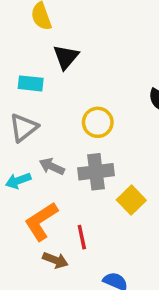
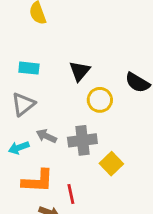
black triangle: (66, 57) -> (80, 71), moved
yellow circle: (98, 122) -> (100, 100), moved
orange L-shape: (41, 221) -> (38, 181), turned -144

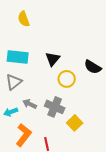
cyan rectangle: (29, 68) -> (18, 57), size x1.5
gray cross: (82, 140) -> (55, 107), turned 30
orange L-shape: (38, 181) -> (24, 135), turned -55

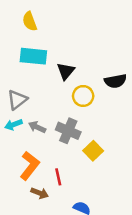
cyan rectangle: (18, 57) -> (33, 56), moved
black semicircle: (93, 67) -> (115, 81), turned -42
cyan arrow: (11, 112) -> (13, 125), moved

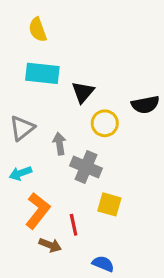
cyan arrow: (13, 125) -> (20, 173), moved
gray arrow: (37, 127) -> (59, 144), moved, turned 56
yellow square: (93, 151) -> (109, 204), moved, turned -30

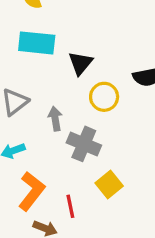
yellow square: (109, 204) -> (109, 184), turned 35

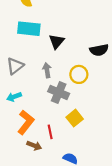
yellow circle: (104, 97) -> (79, 74), moved
gray arrow: (55, 119) -> (47, 70), moved

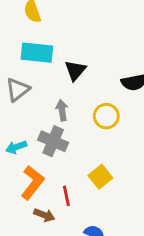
gray triangle: (15, 66) -> (18, 90), moved
gray cross: (59, 93) -> (53, 141), moved

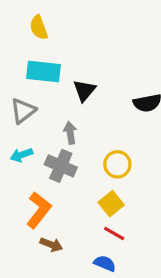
yellow circle: (106, 116) -> (117, 164), moved
cyan arrow: (16, 147) -> (21, 155), moved
red line: (66, 196) -> (114, 234), moved, turned -48

